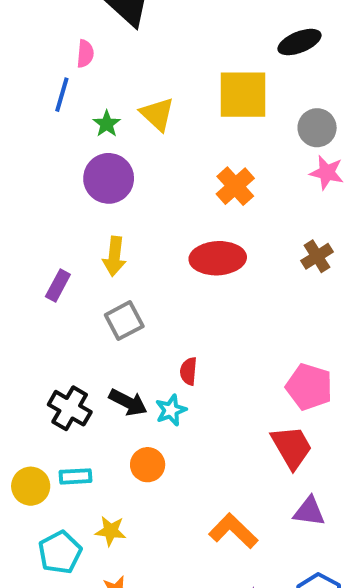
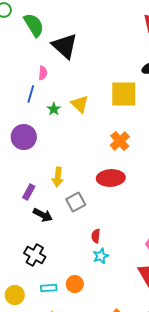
purple circle: (109, 178) -> (24, 137), moved
gray square: (124, 321) -> (76, 202), moved
black arrow: (128, 402) -> (43, 215), moved
cyan star: (171, 410) -> (101, 256), moved
cyan rectangle: (75, 476) -> (49, 288), moved

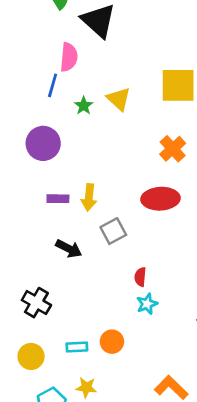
pink semicircle: (43, 73) -> (69, 57), size x1.5
purple rectangle: (29, 192) -> (58, 199), moved, turned 63
black cross: (35, 255) -> (36, 303), moved

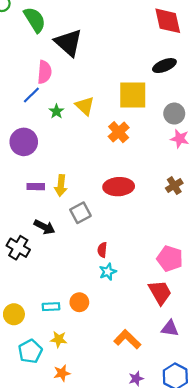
blue line: (53, 85) -> (31, 95), turned 30
orange cross: (173, 149) -> (119, 132), moved
black cross: (36, 303) -> (18, 248), moved

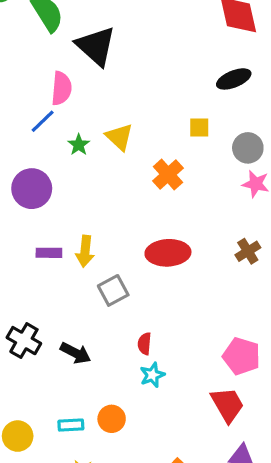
yellow square: (133, 95) -> (199, 128), moved, size x0.5
black arrow: (44, 227) -> (76, 353), moved

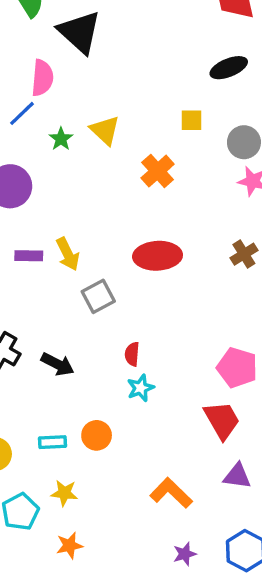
yellow arrow: (85, 251) -> (68, 254), turned -32

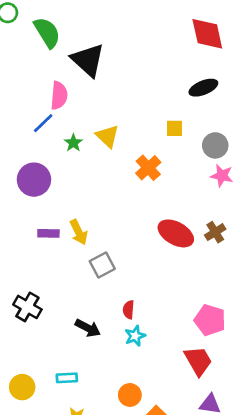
red ellipse: (158, 256) -> (176, 233), moved, turned 32
black arrow: (58, 364) -> (88, 328), moved
orange circle: (97, 435) -> (130, 395), moved

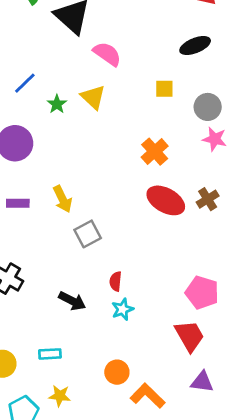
pink semicircle: (59, 96) -> (107, 54), moved, turned -60
orange cross: (148, 168) -> (155, 152), moved
purple rectangle: (48, 233) -> (18, 203), moved

